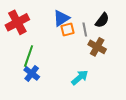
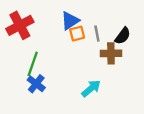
black semicircle: (102, 20) -> (123, 36), moved
brown cross: (97, 47) -> (111, 53), turned -30

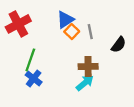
orange square: (77, 34) -> (72, 32), turned -32
black semicircle: (123, 36) -> (119, 45), moved
brown cross: (111, 53) -> (88, 66), moved

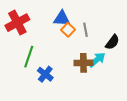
blue triangle: (65, 20) -> (62, 18), turned 36
blue cross: (34, 78) -> (45, 74), moved
cyan arrow: (85, 83) -> (97, 60), moved

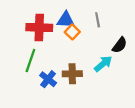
red cross: (17, 23) -> (39, 27), moved, turned 30
gray line: (86, 30) -> (98, 20), moved
brown cross: (83, 63) -> (72, 74), moved

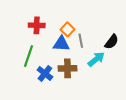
blue triangle: (66, 20) -> (61, 44), moved
gray line: (98, 20) -> (81, 41), moved
red cross: (39, 27) -> (37, 25), size x0.7

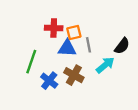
red cross: (37, 25) -> (54, 28), moved
orange square: (67, 29) -> (74, 32), turned 32
brown cross: (67, 68) -> (74, 75), turned 30

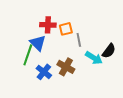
black semicircle: (122, 46) -> (109, 51), moved
blue triangle: (67, 48) -> (38, 43), moved, turned 42
cyan arrow: (105, 65) -> (94, 58), turned 72

